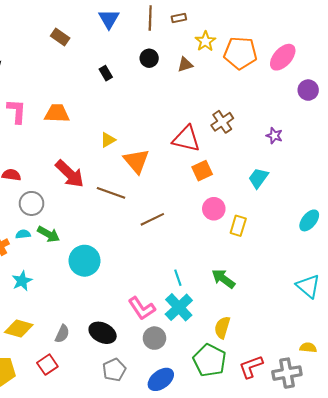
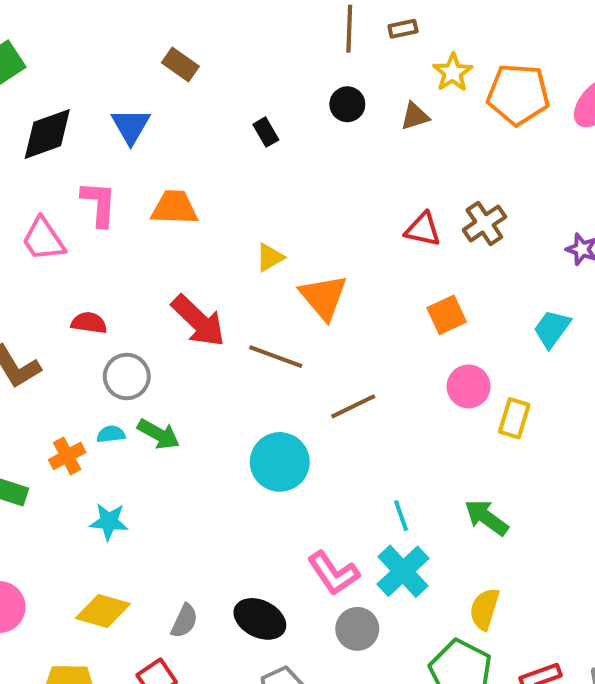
blue triangle: (109, 19) -> (131, 126), moved
red triangle: (186, 139) -> (423, 229), moved, size x0.7
cyan circle: (84, 261) -> (280, 462), moved
cyan star: (22, 281) -> (109, 522), turned 30

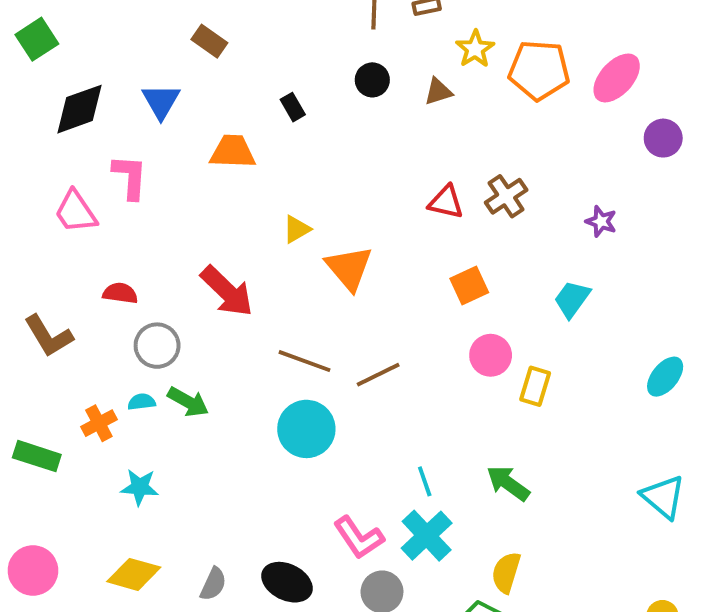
orange trapezoid: (174, 208) -> (233, 152), moved
brown line: (276, 357) -> (304, 361), moved

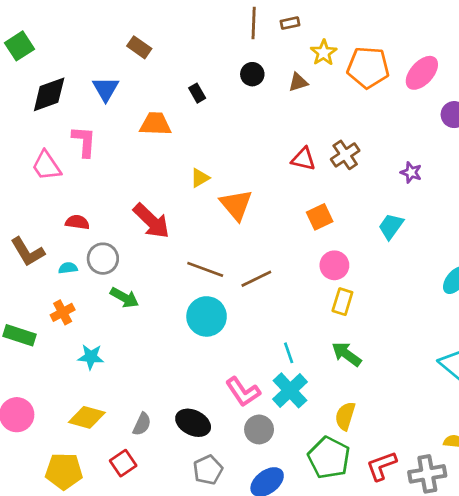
yellow rectangle: (535, 386) -> (342, 302), moved
cyan semicircle: (142, 402) -> (68, 268), moved

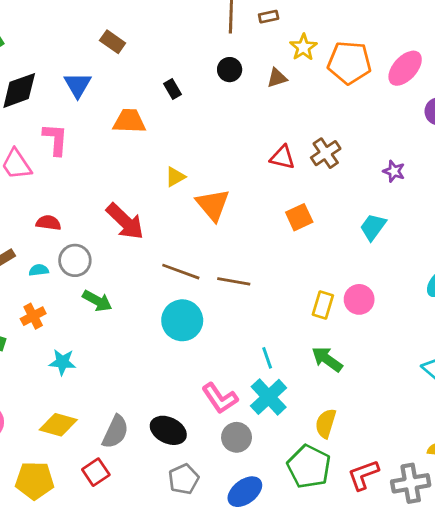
pink circle: (334, 265) -> (359, 299), moved
brown line: (256, 279) -> (234, 281), turned 36
gray semicircle: (142, 424) -> (115, 432), size x1.4

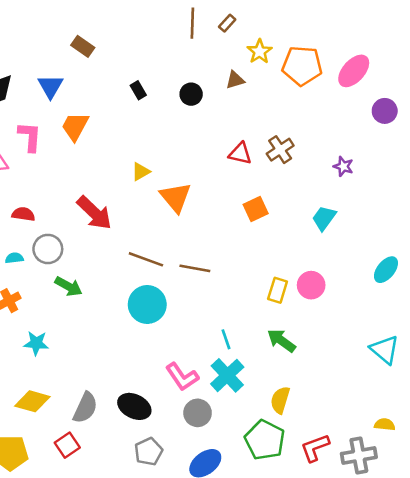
brown rectangle: (269, 17) -> (227, 23), turned -36
black circle: (230, 70) -> (191, 94), moved
orange trapezoid: (129, 121) -> (75, 126), moved, turned -64

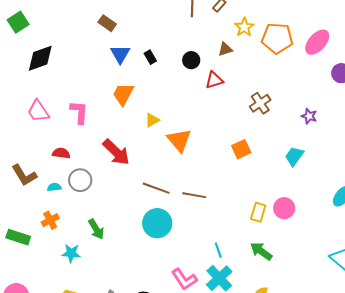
blue triangle: (50, 86) -> (120, 54), moved
orange trapezoid: (75, 126) -> (123, 94), moved
pink L-shape: (30, 137) -> (79, 112), moved
red triangle: (240, 153) -> (214, 80), moved, turned -30
green arrow: (69, 286) -> (96, 229), moved, turned 30

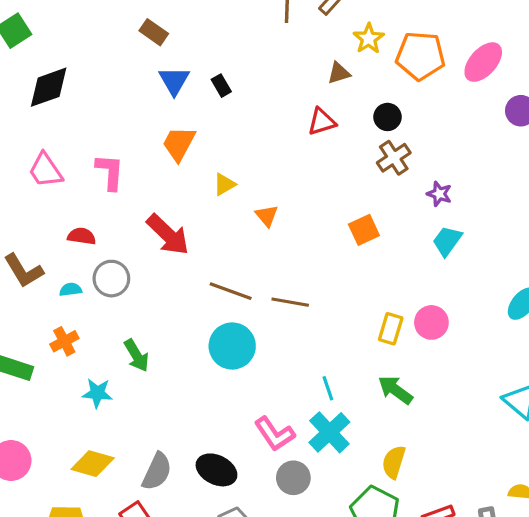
black circle: (191, 60) -> (387, 117), moved
purple star: (309, 116) -> (439, 194), moved
orange triangle: (179, 140) -> (267, 216), size x0.6

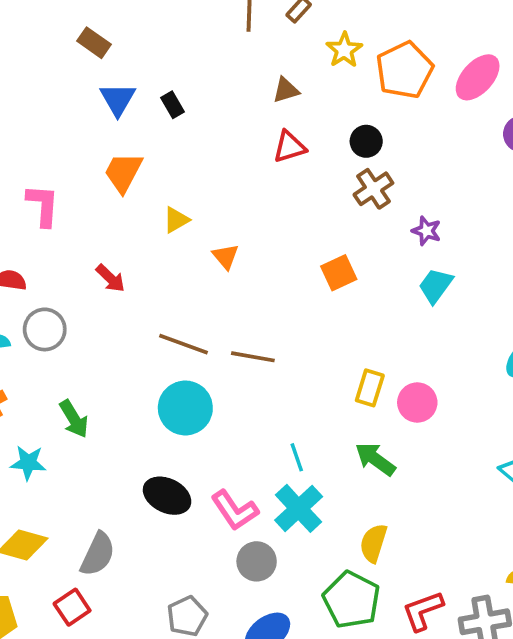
orange pentagon: (420, 56) -> (405, 70), turned -30
brown triangle: (339, 73) -> (286, 90), moved
red arrow: (168, 235) -> (110, 278), size x0.6
pink circle: (431, 322) -> (417, 403), moved
black ellipse: (216, 470) -> (167, 496), moved

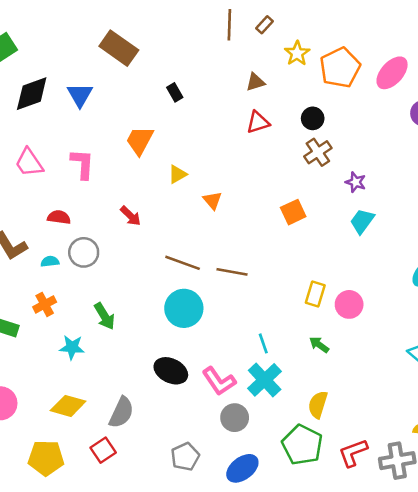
brown rectangle: (94, 43) -> (119, 48), size x1.6
blue triangle: (118, 99) -> (80, 95), moved
green arrow: (375, 459) -> (319, 345), size x0.7

